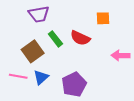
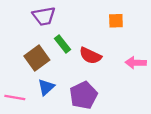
red semicircle: (80, 38) -> (90, 56), moved
pink line: (18, 76) -> (15, 98), moved

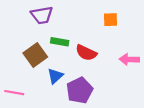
green rectangle: (62, 44) -> (60, 42), turned -42
blue triangle: (46, 87) -> (55, 76), moved

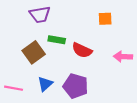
blue triangle: (55, 76) -> (45, 84), moved
purple pentagon: (80, 90) -> (76, 86), turned -30

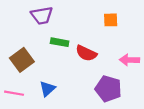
brown square: (34, 52) -> (22, 60), moved
purple pentagon: (76, 86) -> (108, 89), moved

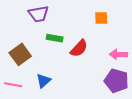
red semicircle: (86, 53) -> (79, 48), turned -72
purple pentagon: (108, 89) -> (116, 81), moved

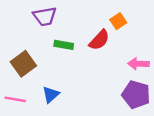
orange square: (101, 18) -> (118, 21), turned -32
red semicircle: (79, 48) -> (99, 40), moved

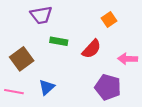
red semicircle: (99, 40) -> (92, 49), moved
purple pentagon: (136, 95) -> (108, 87), moved

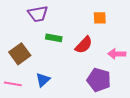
orange square: (109, 19) -> (100, 18), turned 32

